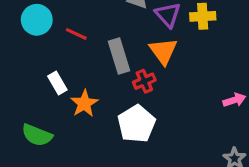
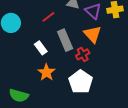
red line: (76, 34) -> (48, 17), moved, turned -56
white rectangle: (57, 83) -> (41, 48), moved

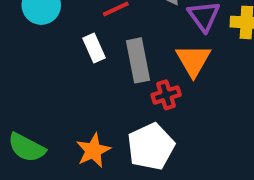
white rectangle: (41, 48) -> (94, 48), moved
orange star: (46, 72) -> (93, 150), moved

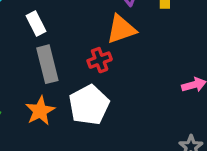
gray rectangle: (138, 60) -> (47, 64), moved
orange triangle: (193, 60) -> (121, 29), turned 44

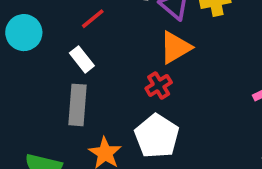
gray rectangle: (47, 64) -> (77, 105), moved, turned 30

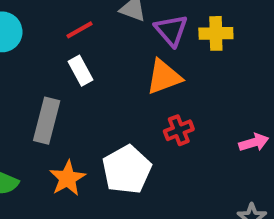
white rectangle: (82, 59) -> (80, 71), moved
red cross: (159, 85) -> (179, 130), moved

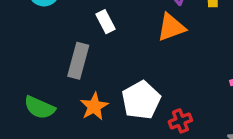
red cross: (179, 130) -> (180, 121), moved

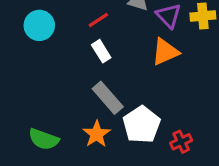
gray rectangle: (78, 61) -> (108, 98), moved, turned -52

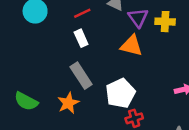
orange triangle: (165, 52) -> (131, 46), turned 30
white pentagon: (141, 125) -> (120, 93), moved

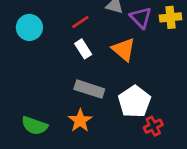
orange triangle: (131, 46) -> (124, 49), moved, turned 35
gray rectangle: (81, 76) -> (89, 89), turned -30

